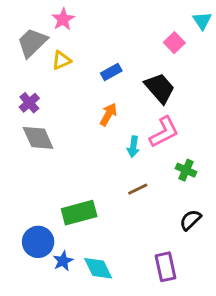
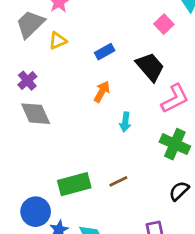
pink L-shape: (164, 132) -> (175, 99), moved
green cross: (186, 170) -> (175, 144), size x1.5
brown line: (138, 189) -> (118, 181), moved

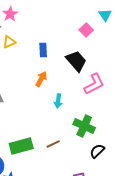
blue rectangle: (105, 52) -> (43, 50), turned -64
green cross: (175, 144) -> (84, 126), moved

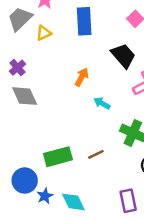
blue rectangle: (43, 50) -> (84, 21), moved, size x1.6
cyan arrow: (58, 101) -> (102, 103), turned 112

